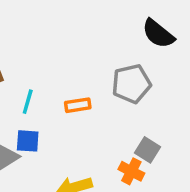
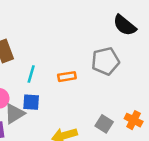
gray square: (147, 150) -> (104, 124), moved
orange cross: (131, 171) -> (134, 120), moved

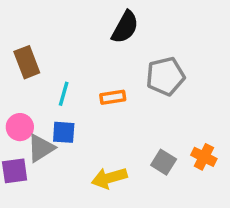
black semicircle: (125, 25) -> (125, 27), moved, turned -100

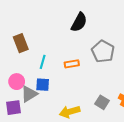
gray pentagon: (165, 76) -> (103, 51), turned -30

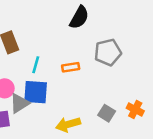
gray pentagon: (103, 51) -> (108, 52), turned 30
blue square: (43, 85) -> (36, 92), size x1.5

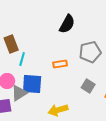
cyan line: (36, 65) -> (22, 59), moved
gray square: (107, 113) -> (88, 86), moved

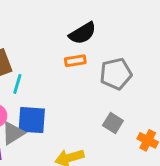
black semicircle: (67, 24) -> (83, 33), turned 30
orange rectangle: (60, 64) -> (75, 61), moved

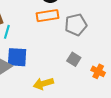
orange rectangle: (75, 61) -> (47, 16), size x1.5

